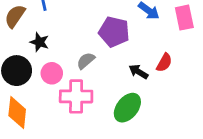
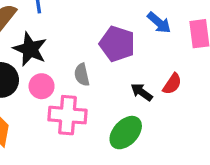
black star: (39, 42) -> (30, 49), size x1.5
gray semicircle: (86, 61) -> (82, 75), turned -66

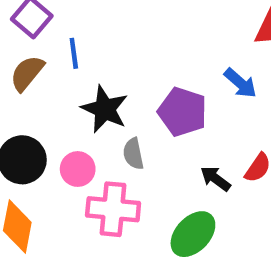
black star: (30, 49) -> (105, 109), moved

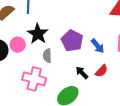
blue arrow: (240, 83) -> (98, 46), moved
pink circle: (78, 169) -> (18, 45), moved

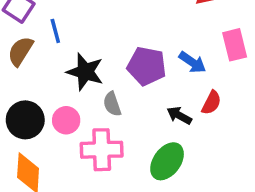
pink circle: (18, 45) -> (66, 120), moved

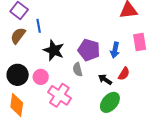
blue arrow: (192, 62) -> (115, 50), turned 63
gray semicircle: (112, 104) -> (78, 69), moved
pink cross: (102, 150) -> (59, 95), turned 30
green ellipse: (167, 161) -> (110, 102), moved

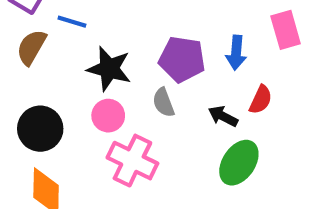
blue line: (39, 26) -> (72, 22), turned -56
pink circle: (41, 77) -> (108, 116), moved

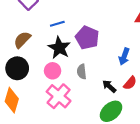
blue line: (72, 22) -> (57, 24), moved, turned -48
brown semicircle: (31, 47) -> (22, 40), moved
purple pentagon: (182, 59) -> (87, 38), moved

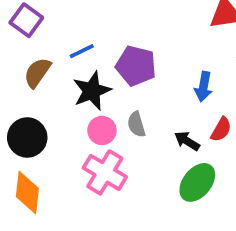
brown semicircle: (22, 40) -> (37, 73), moved
black star: (59, 48) -> (92, 91), turned 30
pink circle: (53, 71) -> (102, 130), moved

